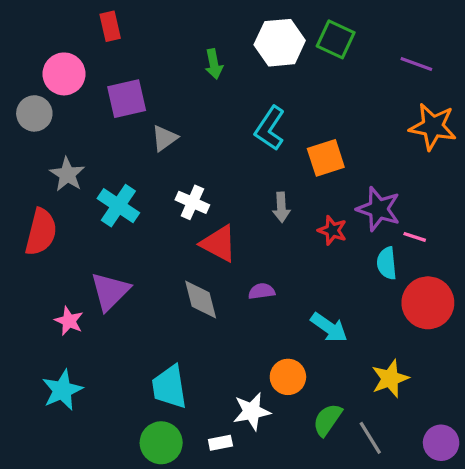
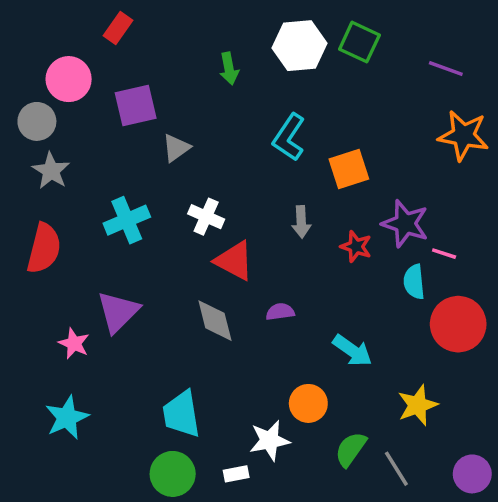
red rectangle: (110, 26) -> (118, 28), turned 48
gray star: (67, 174) -> (51, 171), moved
cyan cross: (118, 206) -> (127, 220), turned 33

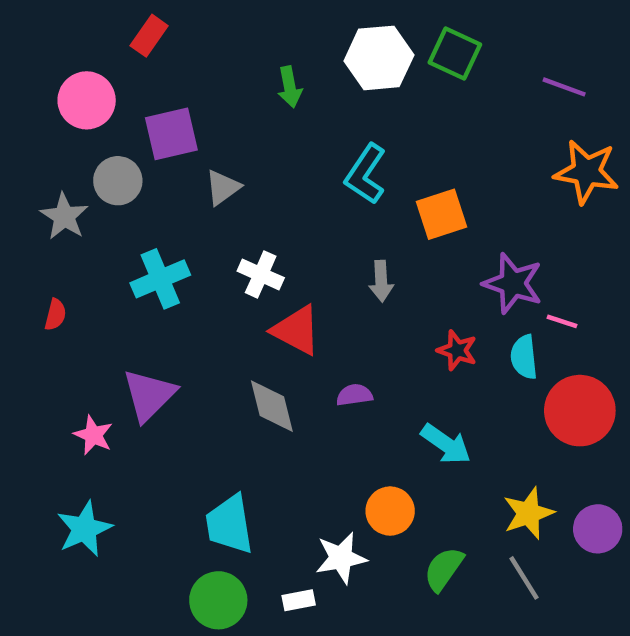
gray circle: (37, 121) -> (118, 181), moved
red star: (356, 247) -> (457, 350), moved
red semicircle: (44, 248) -> (55, 315), size x0.5
gray line: (396, 469) -> (524, 578), moved
purple circle: (472, 474) -> (598, 529), moved

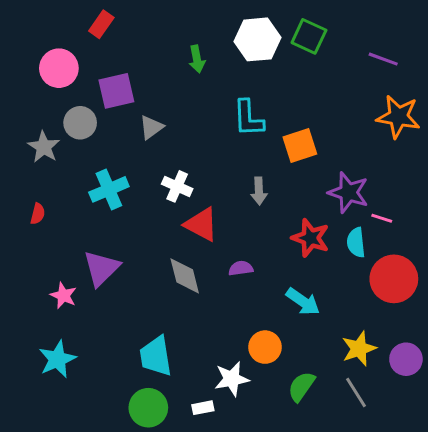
cyan L-shape: (366, 174) -> (248, 118), turned -36
red star: (457, 350) -> (310, 238), size x1.4

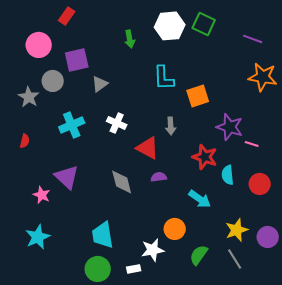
red triangle: (201, 224) -> (148, 148), moved
cyan semicircle: (356, 242) -> (228, 175), moved
purple triangle: (101, 268) -> (67, 177), turned -32
red circle: (394, 279) -> (260, 184), size x0.7

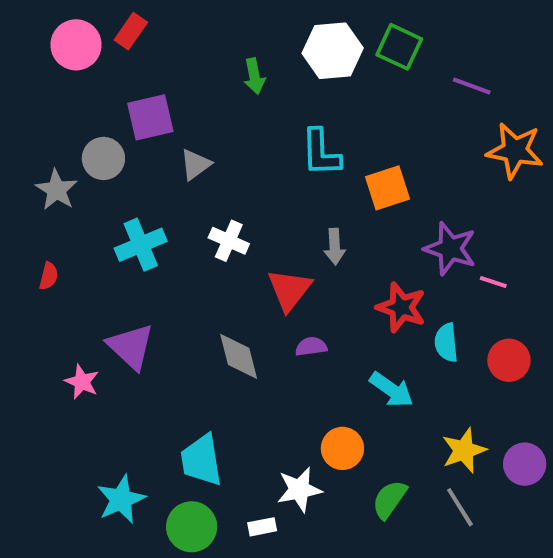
purple line: (253, 39) -> (472, 86), moved
pink circle: (39, 45) -> (76, 45), moved
red triangle: (148, 148) -> (290, 290), turned 40
cyan star: (38, 237) -> (121, 499), moved

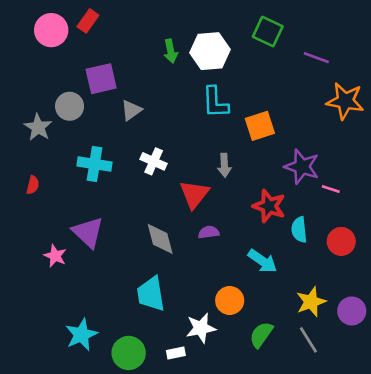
white hexagon: (333, 51) -> (210, 51), moved
cyan cross: (141, 245) -> (94, 164), turned 32
cyan trapezoid: (201, 460) -> (151, 294), moved

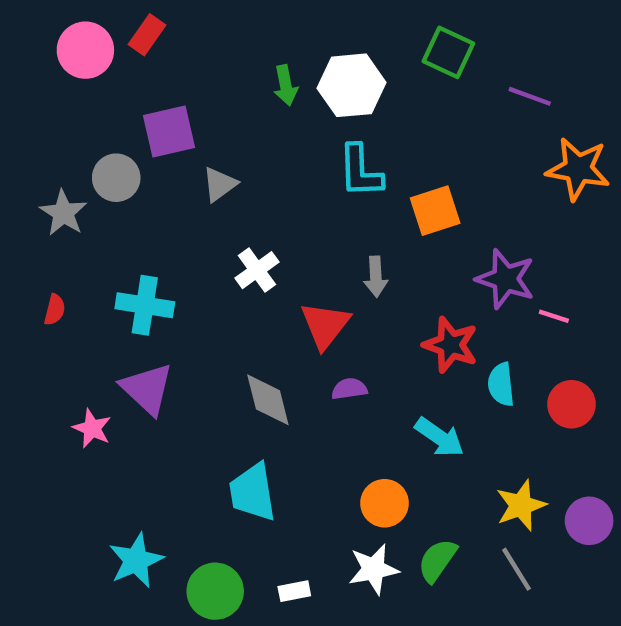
white cross: (154, 161) -> (257, 270), turned 30
cyan cross: (94, 164) -> (145, 305), moved
white star: (201, 328) -> (374, 569), moved

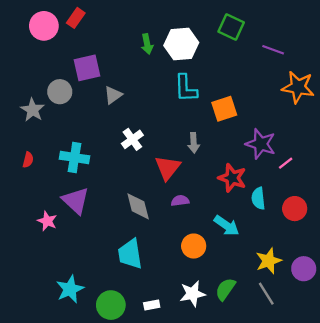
pink line: (554, 316) -> (286, 163), turned -56
orange circle: (385, 503) -> (194, 246), moved

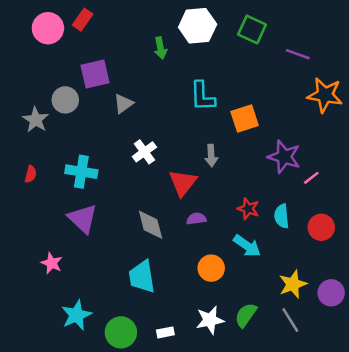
white hexagon: (181, 44) -> (198, 26), moved
red star: (232, 178) -> (248, 209), moved, size x0.7
pink star: (47, 221) -> (52, 263), moved

